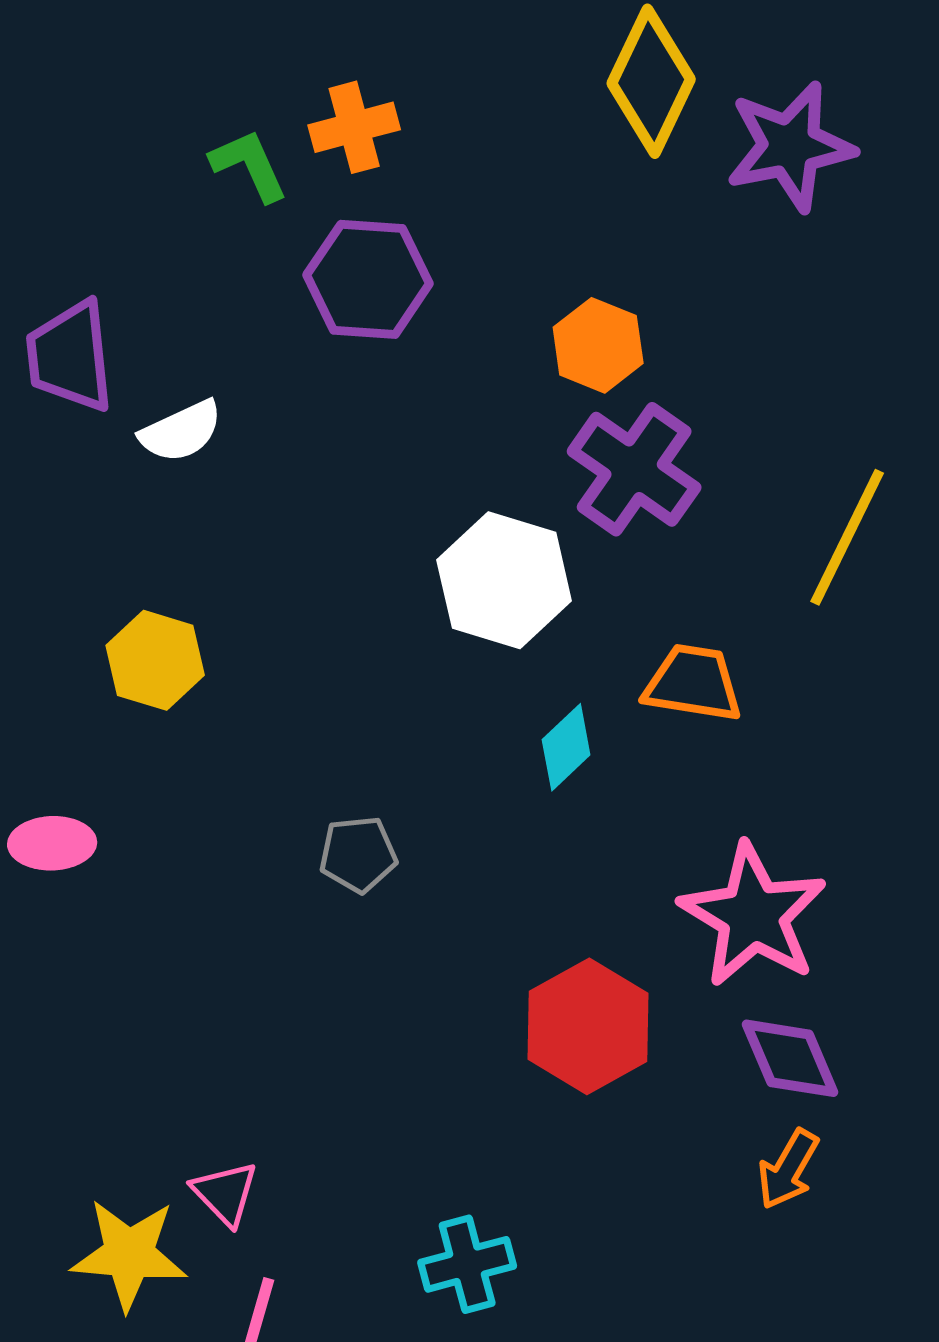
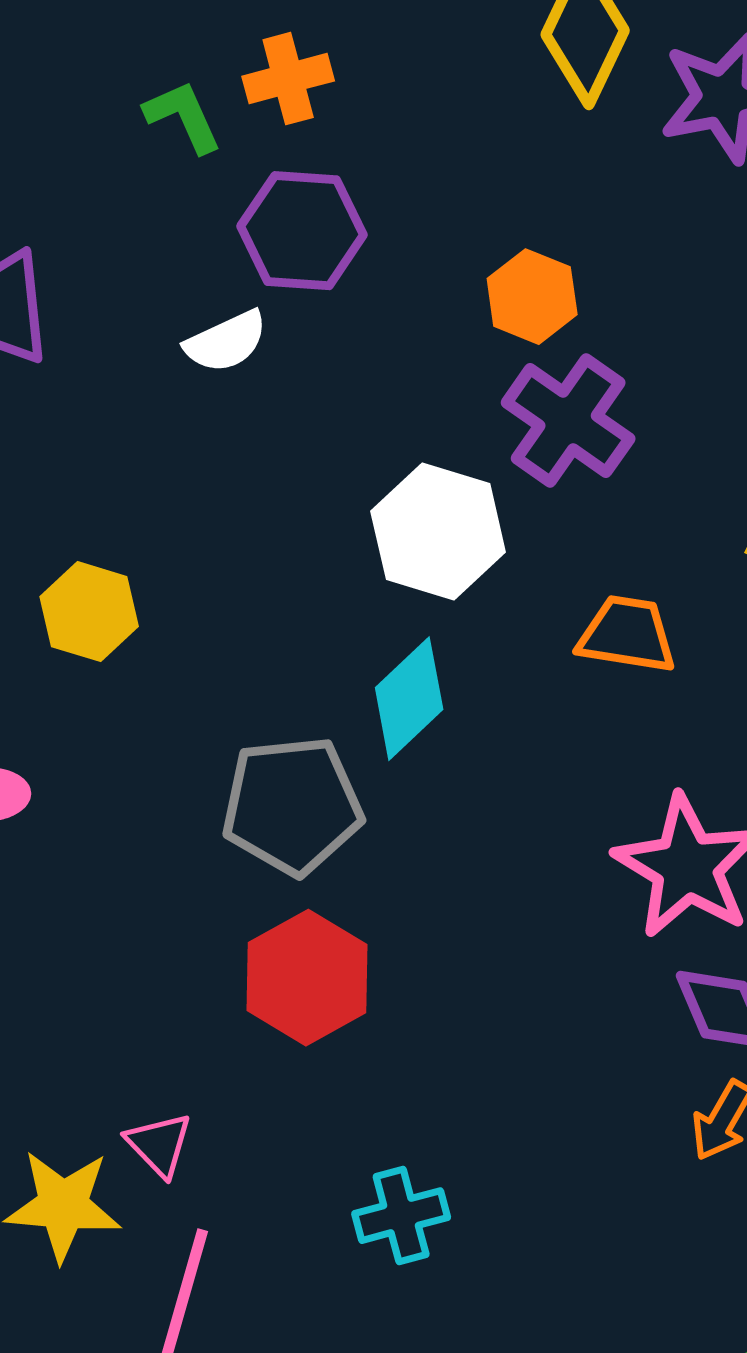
white semicircle: (181, 431) -> (226, 342), moved
cyan diamond: (566, 747) -> (409, 699), moved, size x1.4
gray pentagon: (358, 854) -> (292, 806), size x1.8
red hexagon: (588, 1026) -> (307, 978), moved

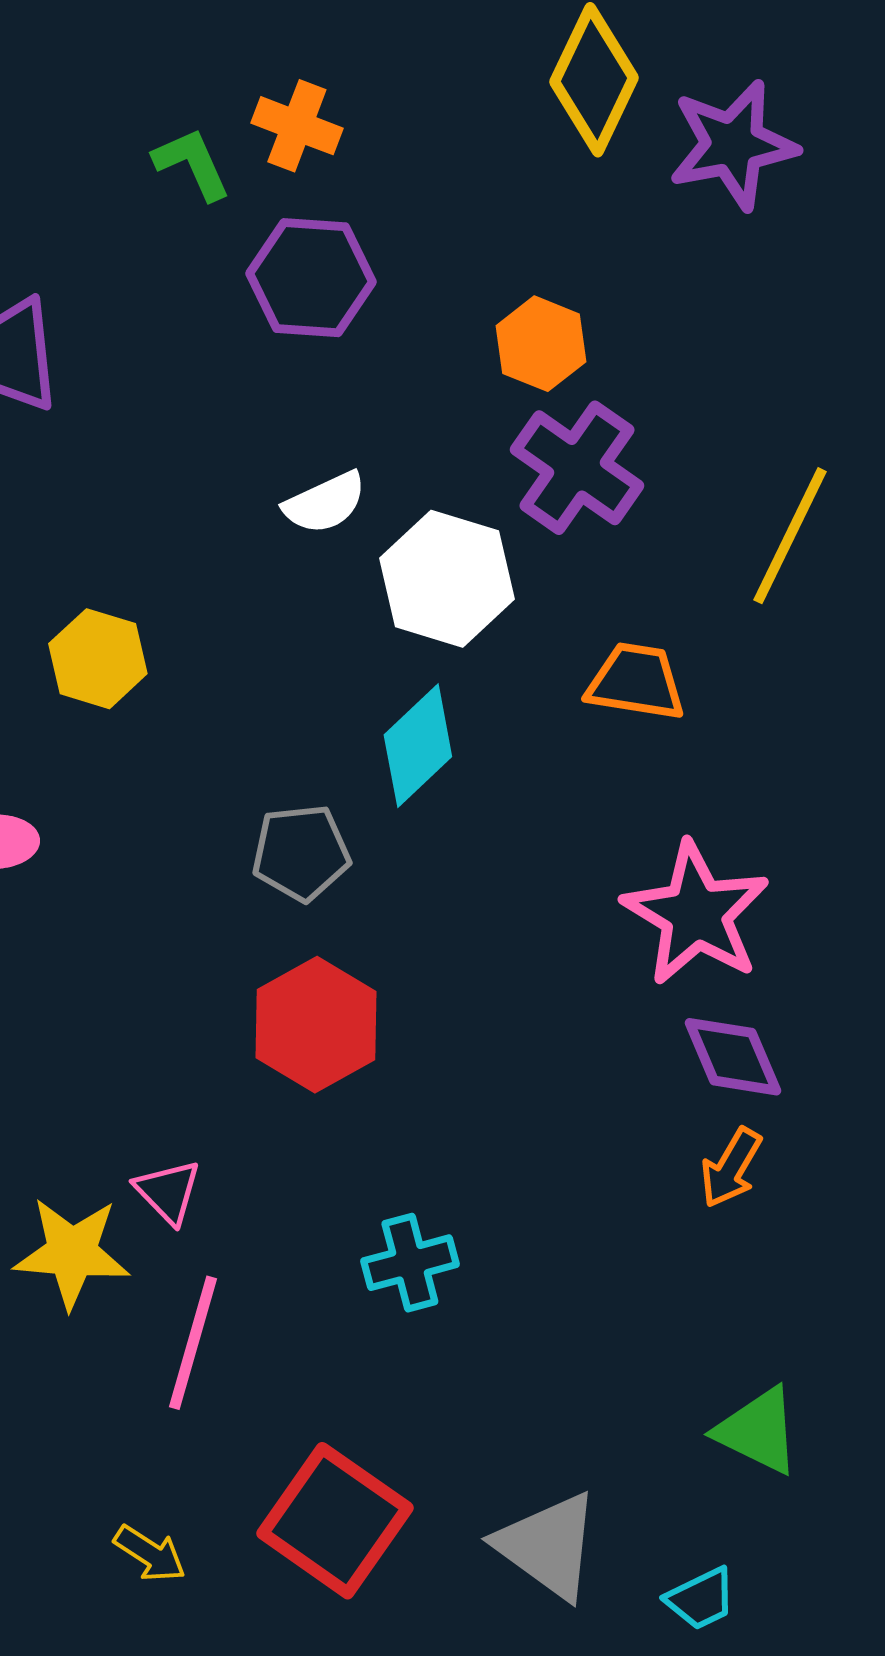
orange cross: (288, 79) -> (297, 126), turned 36
white semicircle: (226, 342) -> (325, 503), moved
gray pentagon: (292, 806) -> (301, 853), size x0.7

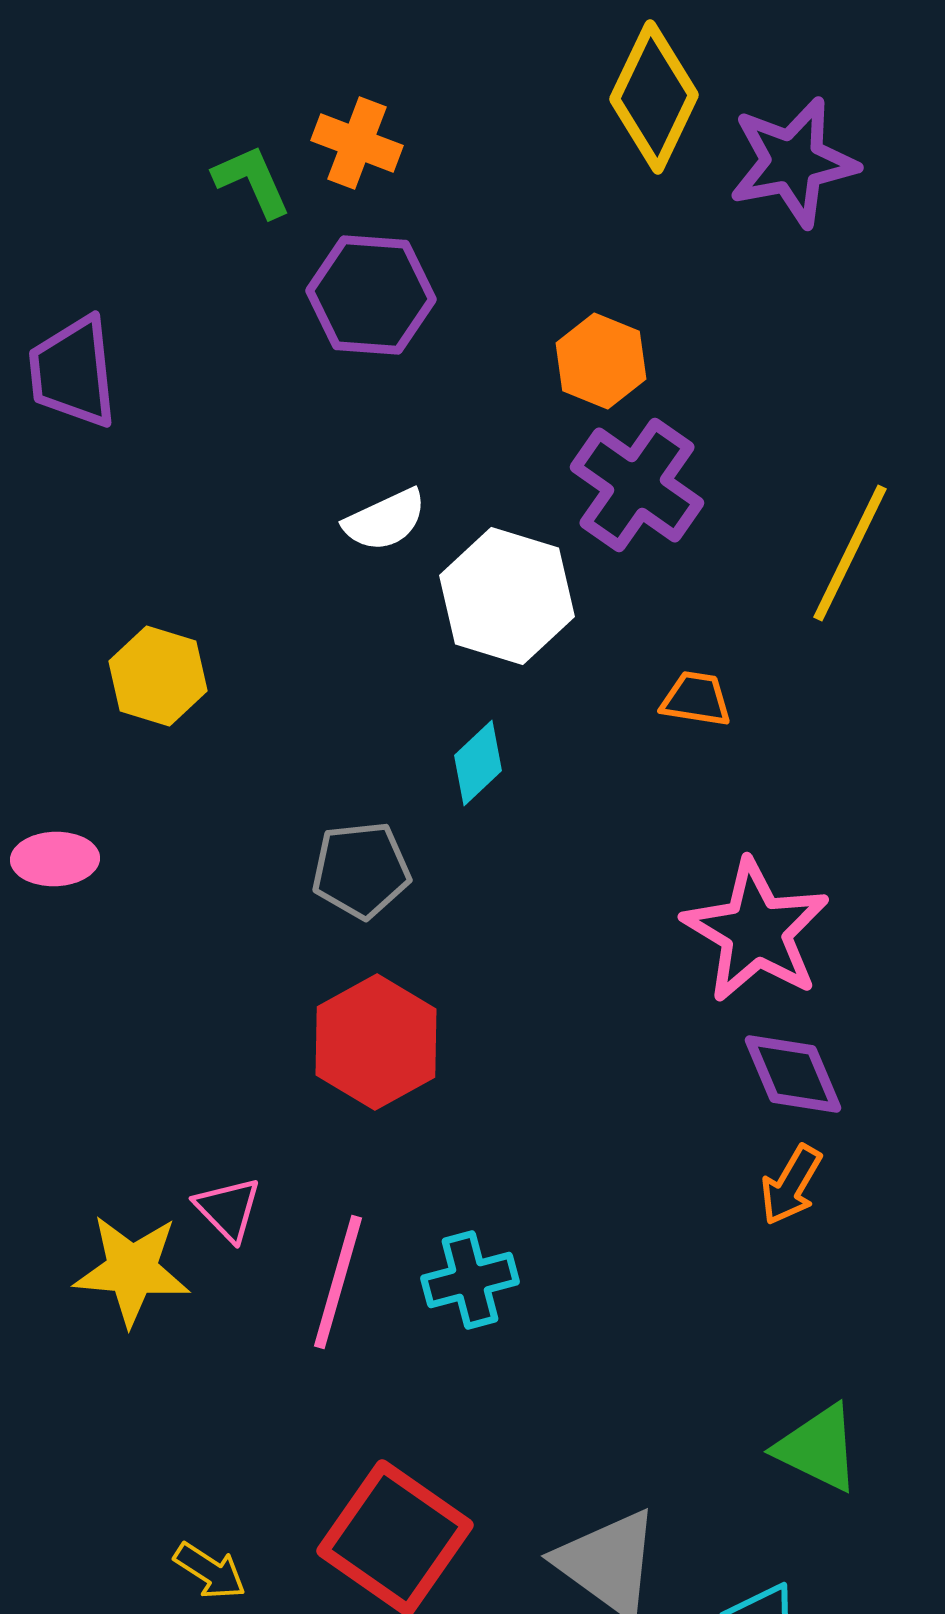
orange trapezoid: (636, 682) -> (696, 699), size x0.7
cyan diamond: (418, 746) -> (478, 763), size x0.7
pink line: (193, 1343) -> (338, 1282), moved

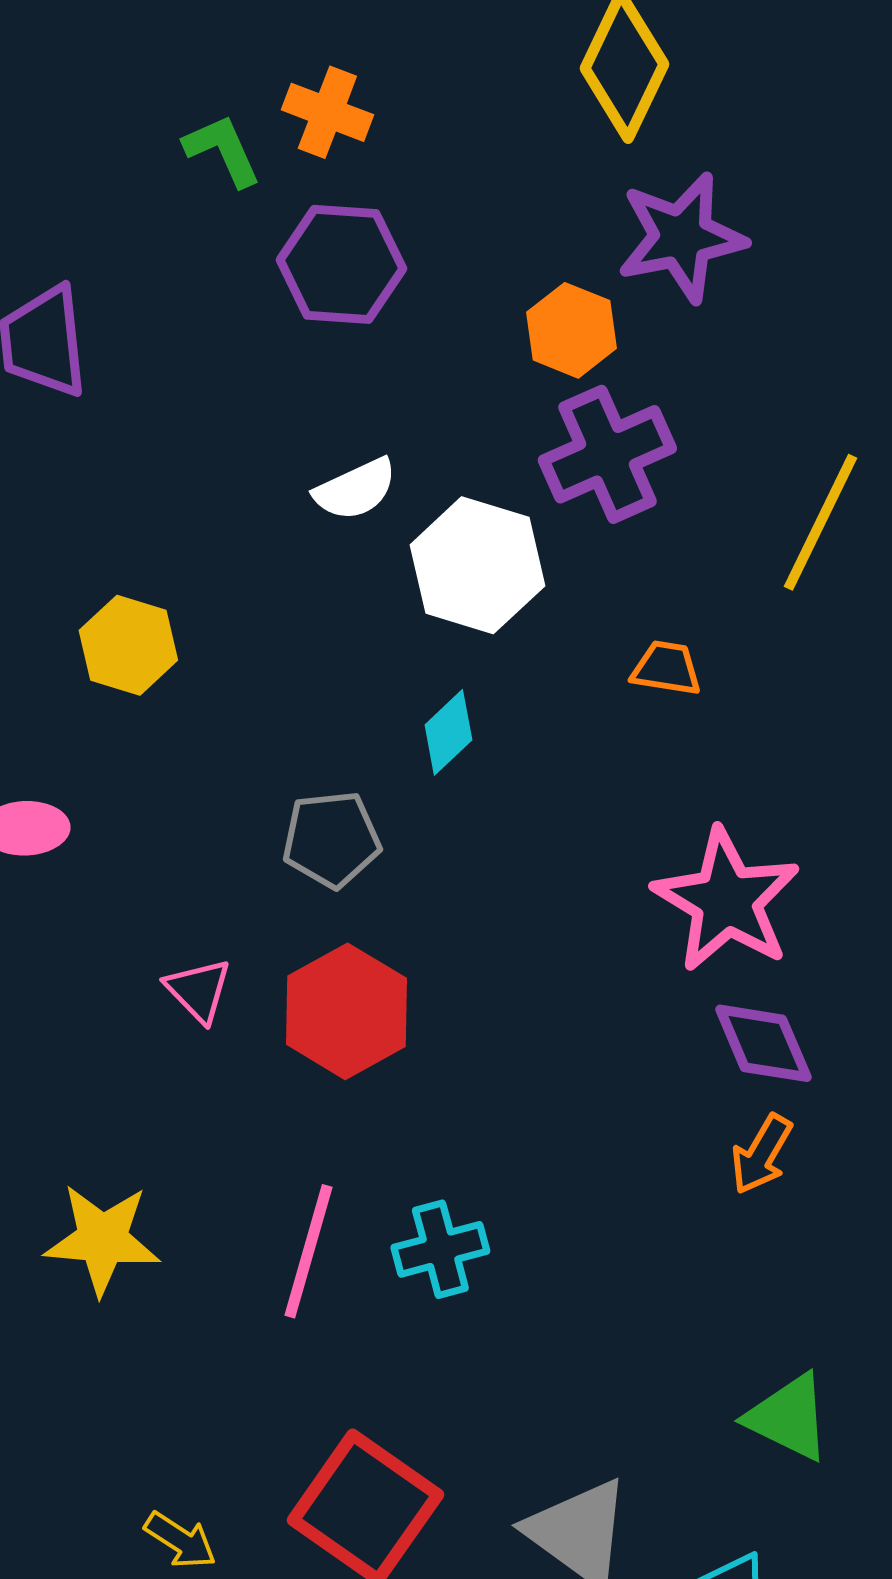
purple star: (793, 162) -> (681, 237), moved
purple cross: (637, 485) -> (607, 454), turned 31
pink triangle: (228, 1209) -> (198, 990), moved

